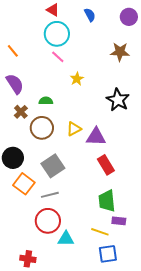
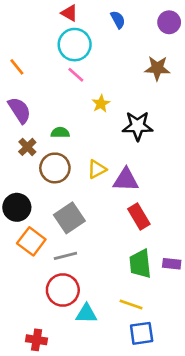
black star: (118, 100) -> (138, 126), moved, turned -30
purple rectangle: (119, 221) -> (172, 264), moved

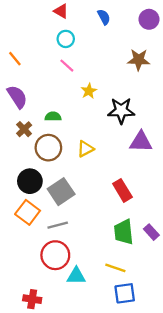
cyan circle: (75, 45) -> (66, 39), size x0.6
purple triangle: (126, 180) -> (141, 142), moved
black circle: (17, 207) -> (30, 181), moved
purple rectangle: (172, 264) -> (151, 232), turned 42

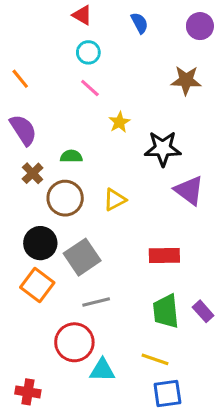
purple triangle: (141, 142) -> (189, 190), turned 35
red rectangle: (122, 190) -> (164, 255), turned -60
gray line: (58, 225) -> (96, 302), moved
red cross: (32, 299) -> (28, 392), moved

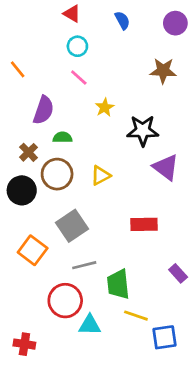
purple semicircle: (23, 130) -> (43, 110), moved, turned 52
black circle: (40, 243) -> (22, 190), moved
green trapezoid: (166, 311) -> (118, 284), moved
blue square: (167, 393) -> (164, 337), moved

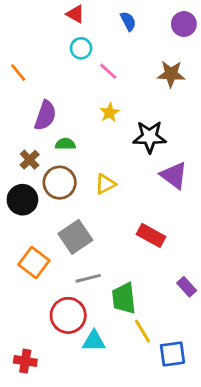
pink line: (79, 78) -> (108, 71), moved
red rectangle: (144, 224) -> (151, 235), turned 30
yellow line: (136, 316) -> (142, 331), turned 40

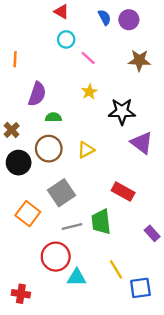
purple circle: (184, 24) -> (129, 20), moved
orange line: (18, 73) -> (15, 59), turned 42
brown cross: (30, 160) -> (12, 130), moved
green trapezoid: (124, 298) -> (101, 222), moved

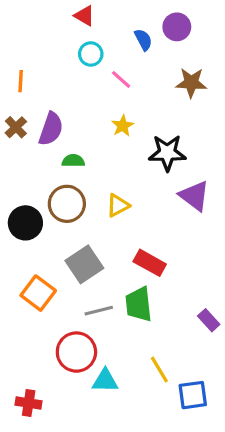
blue semicircle: (104, 17) -> (143, 40), moved
brown cross: (12, 130) -> (16, 127), moved
red rectangle: (123, 192) -> (150, 263), moved

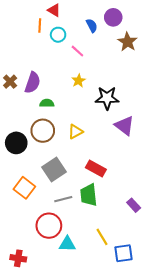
orange line: (21, 81) -> (40, 26), moved
brown star: (191, 83) -> (128, 42), moved, turned 30

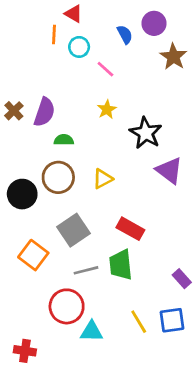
black star: (107, 98) -> (146, 133), turned 30
blue square: (123, 253) -> (172, 320), moved

